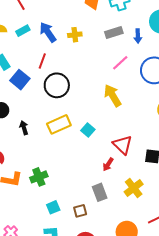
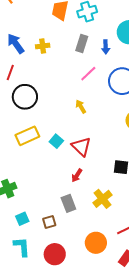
gray rectangle: (114, 33) -> (82, 44), turned -54
yellow arrow: (113, 96) -> (81, 107), size x0.6
red triangle: (123, 145) -> (81, 147), moved

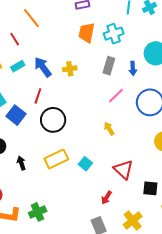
red triangle: (81, 147) -> (123, 170), moved

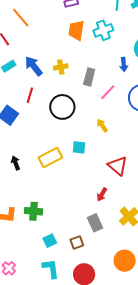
gray rectangle: (109, 66) -> (89, 77), moved
black circle: (53, 120) -> (62, 107), moved
cyan square: (85, 164) -> (79, 147), moved, turned -32
green cross: (38, 212) -> (34, 211), turned 30

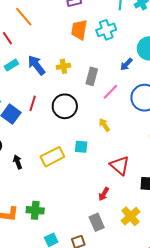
blue arrow: (124, 64) -> (126, 64), turned 48
red line: (30, 95) -> (33, 103), moved

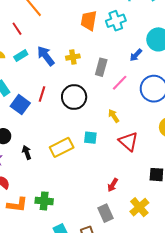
red triangle: (120, 165) -> (128, 141), moved

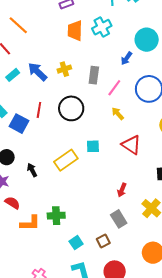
yellow arrow: (114, 116) -> (118, 114), moved

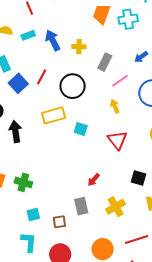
yellow rectangle: (66, 160) -> (54, 115), moved
black arrow: (32, 170) -> (15, 131), size x1.5

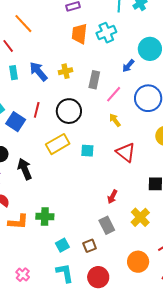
cyan rectangle: (28, 35) -> (13, 73), turned -64

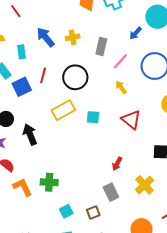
cyan rectangle: (13, 73) -> (21, 52), moved
blue square: (16, 122) -> (22, 87), turned 30
orange L-shape: (18, 222) -> (22, 187), turned -120

